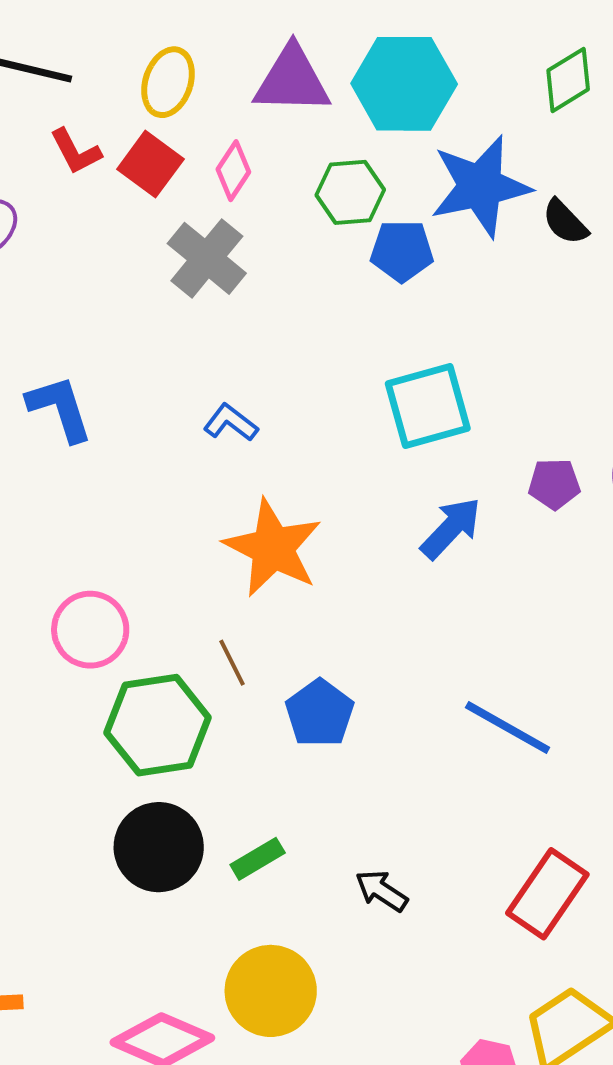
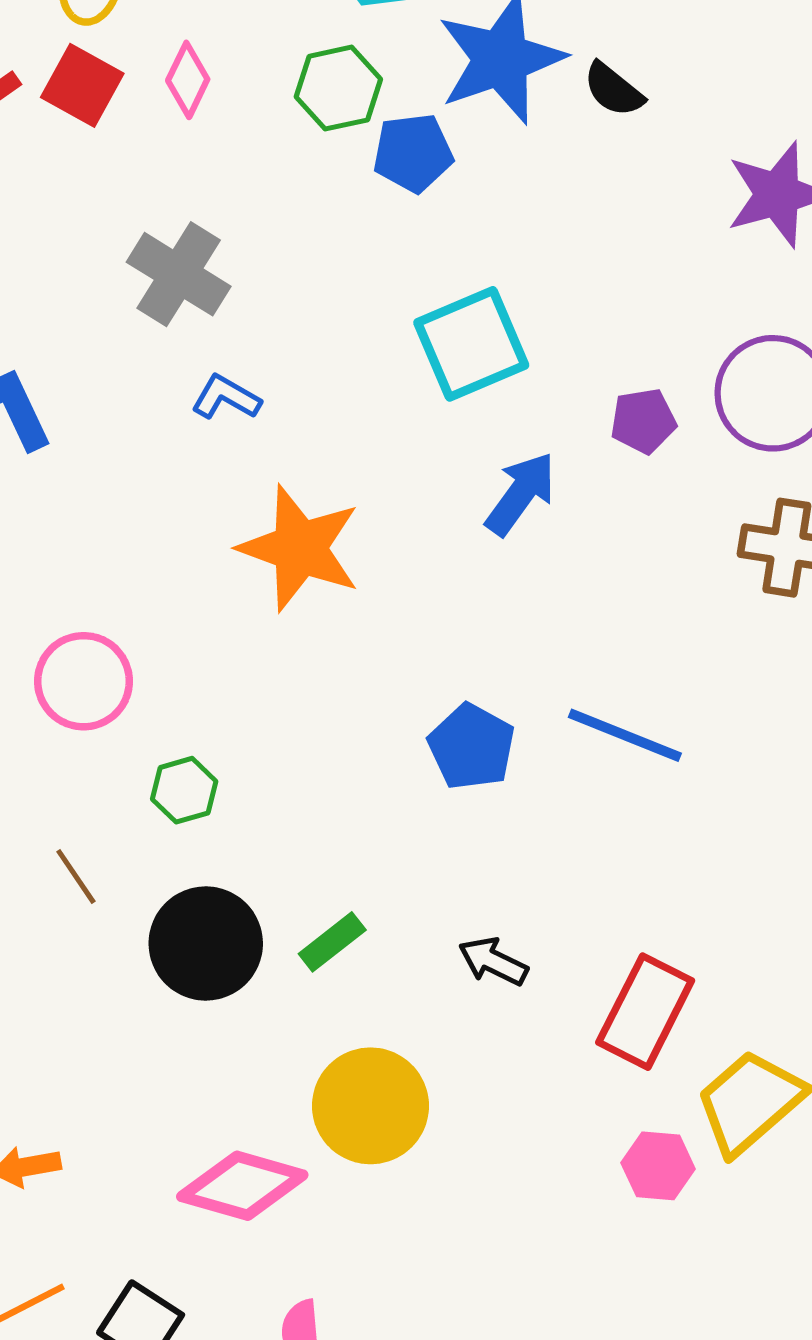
gray cross: (207, 258) -> (179, 274), moved
brown line: (232, 663) -> (76, 877), moved
blue pentagon: (320, 713) -> (472, 747), moved
green hexagon: (158, 725) -> (184, 790), size x0.5
red rectangle: (547, 894) -> (645, 1012), moved

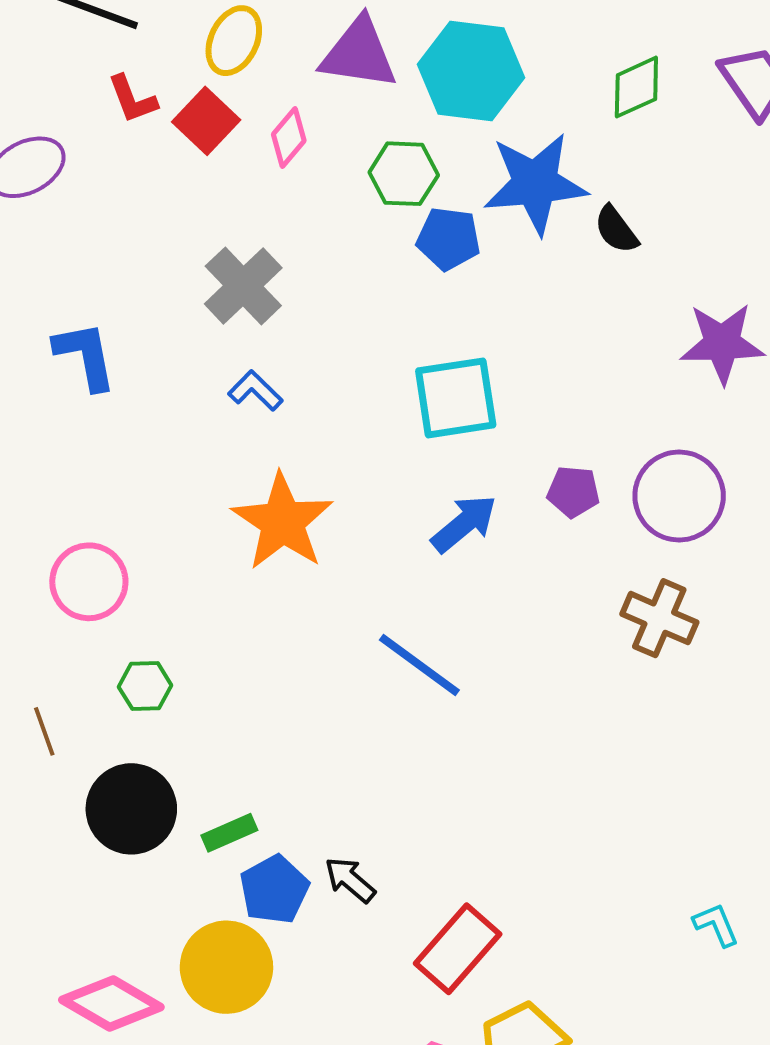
blue line: (625, 735) -> (419, 665), moved
blue pentagon: (472, 747) -> (274, 890), moved

